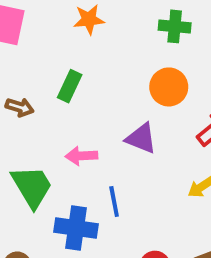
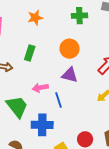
orange circle: (169, 87) -> (70, 49), moved
blue line: (114, 201) -> (58, 100), moved

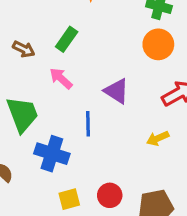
orange circle: (70, 49) -> (158, 44), moved
pink arrow: (40, 88) -> (61, 78), moved, turned 35

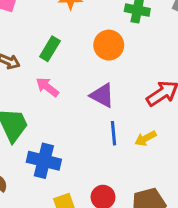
orange circle: (158, 44) -> (109, 45), moved
blue line: (88, 124) -> (114, 133), moved

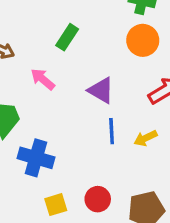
orange circle: (109, 45) -> (143, 40), moved
green rectangle: (50, 49) -> (67, 37), moved

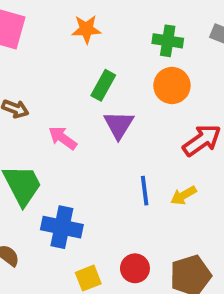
green rectangle: (67, 37) -> (103, 85), moved
purple triangle: (101, 90) -> (119, 125), moved, turned 36

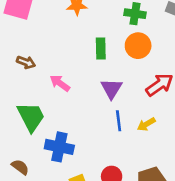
green rectangle: (103, 85) -> (101, 49), moved, turned -30
purple triangle: (119, 125) -> (112, 89), moved

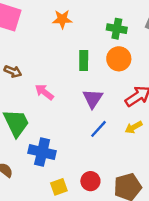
blue line: (119, 121) -> (98, 129), turned 48
yellow arrow: (146, 124) -> (134, 127), moved

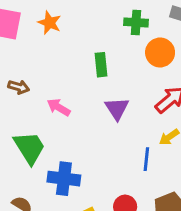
orange star: (62, 19) -> (49, 23), moved, turned 30
orange circle: (119, 59) -> (160, 52), moved
blue line: (98, 129) -> (146, 159), moved, turned -30

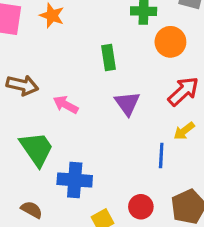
brown arrow: (19, 87) -> (22, 85), size x1.4

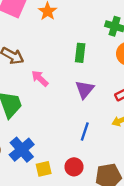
blue line: (161, 155) -> (85, 132), moved
blue cross: (75, 180) -> (22, 150), moved, turned 30

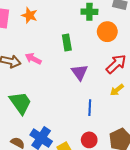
pink arrow: (40, 78) -> (33, 59), moved

